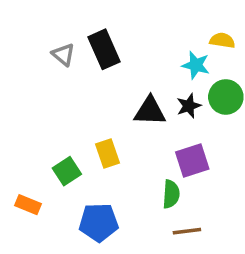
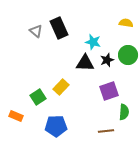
cyan star: (196, 65) -> (93, 42), moved
yellow rectangle: (107, 153) -> (61, 87), turned 63
green semicircle: (171, 194) -> (124, 112), moved

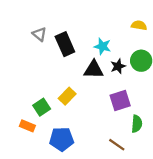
black rectangle: (59, 28) -> (65, 44), moved
orange rectangle: (16, 116) -> (27, 126), moved
brown line: (106, 131) -> (117, 145), turned 42

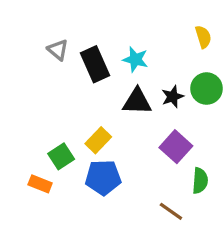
yellow semicircle: (139, 25) -> (203, 37), turned 64
cyan star: (102, 46) -> (135, 59), moved
purple square: (120, 101) -> (176, 147), turned -30
blue pentagon: (62, 139) -> (103, 177), moved

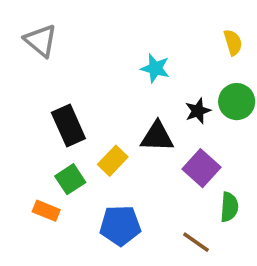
gray triangle: (58, 50) -> (41, 41), moved, size x1.4
black rectangle: (95, 64) -> (68, 126), moved
black triangle: (137, 101) -> (157, 137), moved
blue pentagon: (103, 177) -> (120, 225), moved

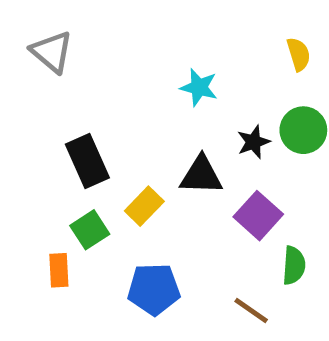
orange rectangle: (46, 211) -> (59, 270), turned 65

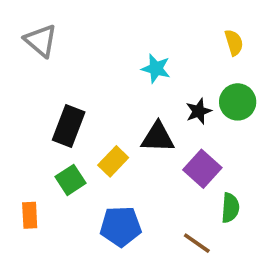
black rectangle: (87, 161) -> (69, 126), turned 45
orange rectangle: (59, 270) -> (30, 215), moved

